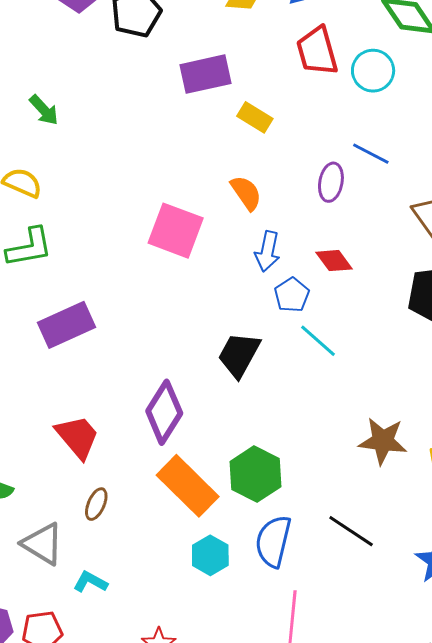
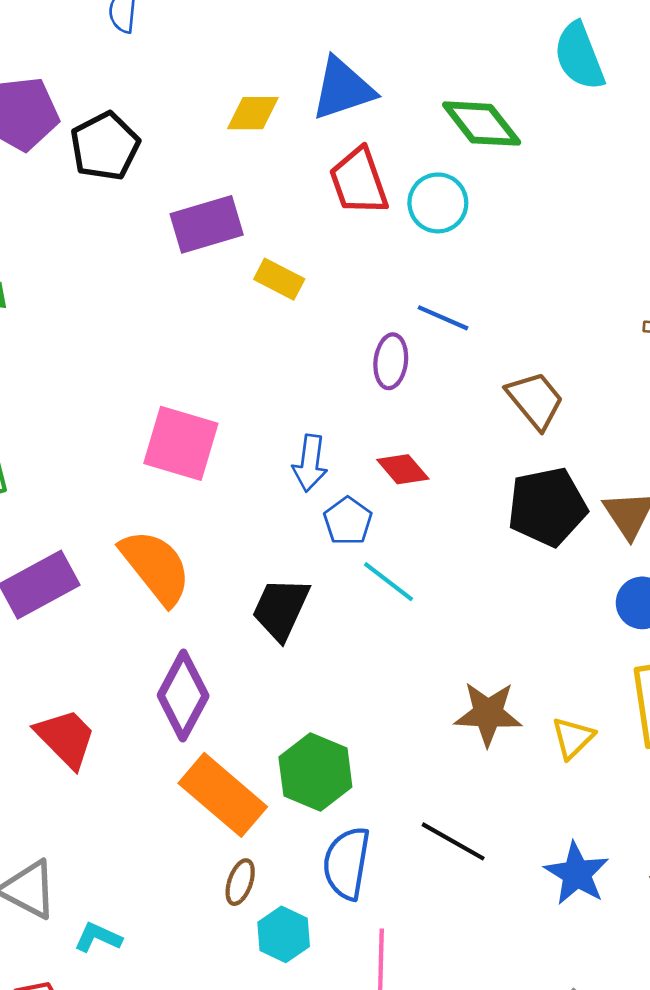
orange semicircle: (246, 193) -> (156, 567), moved, size x1.6
brown ellipse: (96, 504) -> (240, 882), moved
cyan hexagon: (210, 555) -> (284, 934), moved

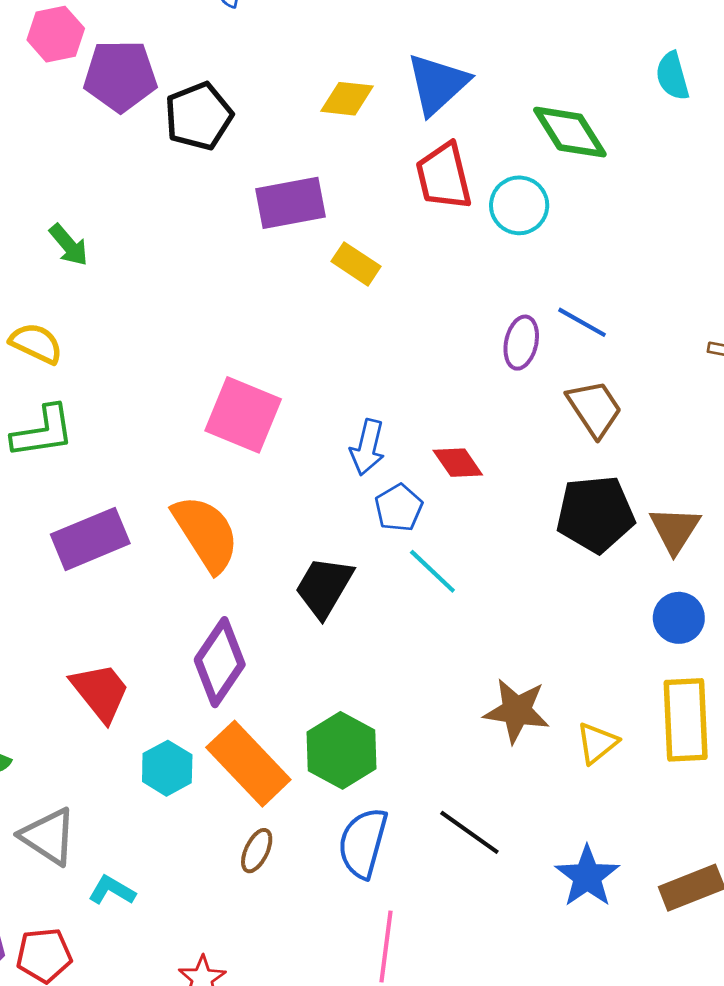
cyan semicircle: (579, 56) -> (672, 76), size x0.7
blue triangle: (343, 89) -> (437, 84), turned -30
blue line: (443, 318) -> (582, 322), moved
purple ellipse: (391, 361) -> (521, 343), moved
cyan hexagon: (284, 934) -> (167, 768), moved

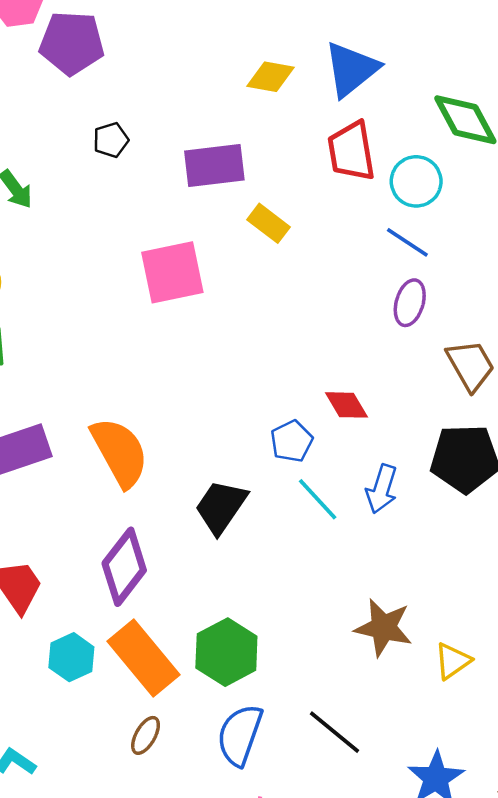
black pentagon: (199, 116) -> (111, 140), moved, size x0.6
blue line: (582, 322) -> (407, 242), moved
pink square: (243, 415) -> (172, 272), moved, turned -38
blue arrow: (367, 447) -> (382, 489), moved

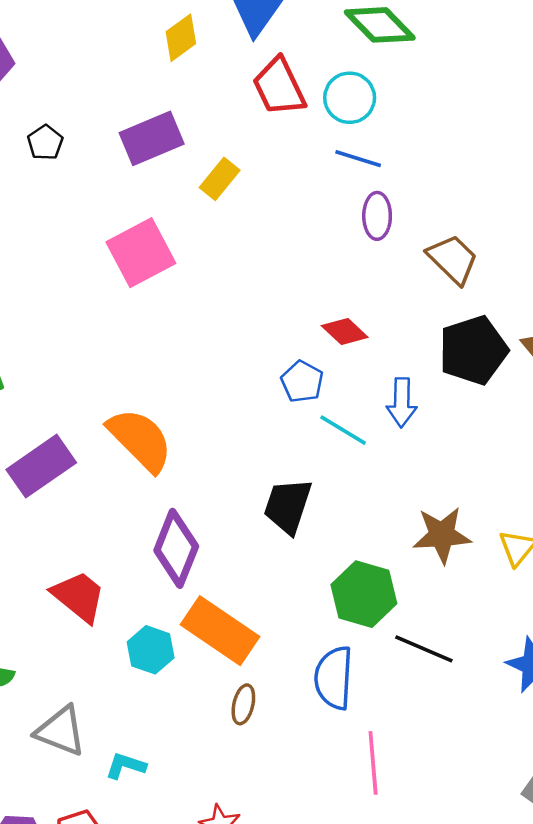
yellow diamond: (271, 77) -> (181, 38), turned -30
yellow rectangle: (269, 223) -> (220, 179), turned -72
black trapezoid: (221, 507) -> (288, 506), moved
green hexagon: (226, 652) -> (364, 594), moved

